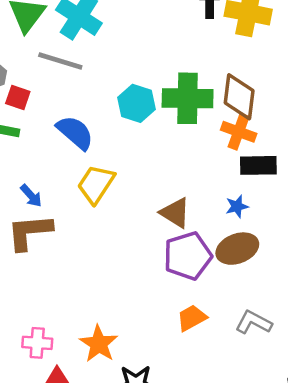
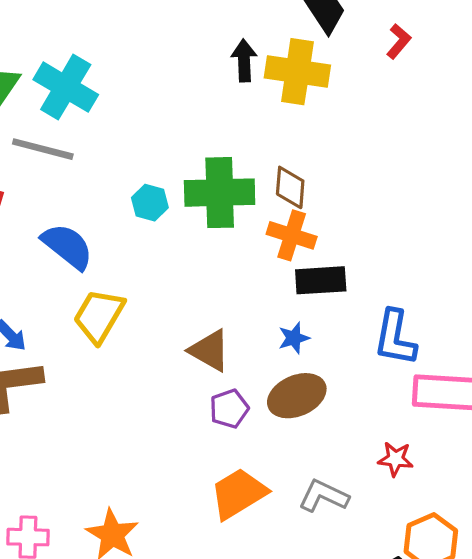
brown diamond: (239, 97) -> (290, 187), size x0.7
cyan hexagon: (136, 103) -> (150, 203), size x0.7
purple pentagon: (188, 256) -> (229, 409), size x0.6
orange trapezoid: (192, 318) -> (238, 494), size x1.4

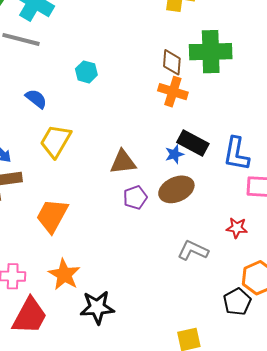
green cross: (220, 193) -> (211, 52), moved
blue semicircle: (67, 246) -> (36, 99), size x0.7
black rectangle: (321, 280) -> (193, 143), moved, turned 32
brown triangle: (209, 350) -> (123, 162), turned -36
orange trapezoid: (238, 494) -> (52, 216), moved, turned -30

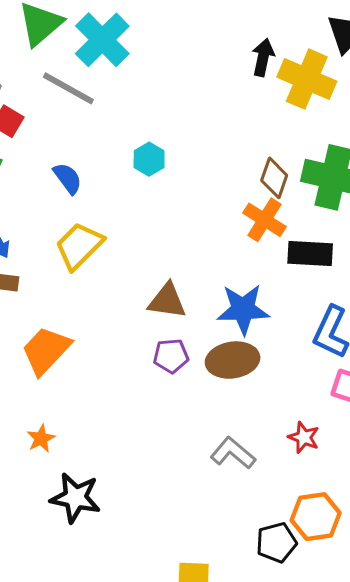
black rectangle: (193, 143) -> (310, 253), moved, turned -40
blue star: (174, 154) -> (243, 309), size x1.8
orange star: (64, 275) -> (41, 439), size x0.6

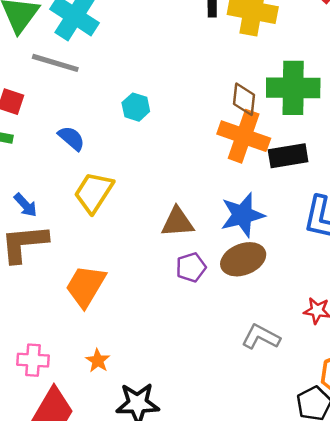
orange cross: (264, 220) -> (244, 136), size x1.4

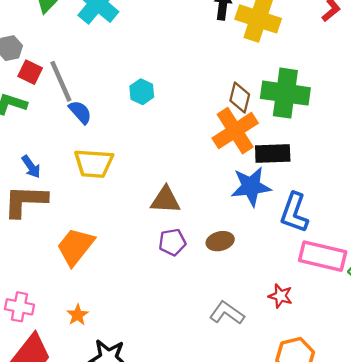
gray line: (55, 63) -> (61, 81), moved, turned 42
orange cross: (244, 136) -> (235, 131), turned 30
yellow trapezoid: (94, 192) -> (94, 163), turned -126
blue star: (242, 215) -> (251, 186), moved
brown ellipse: (243, 259) -> (220, 241), size x0.7

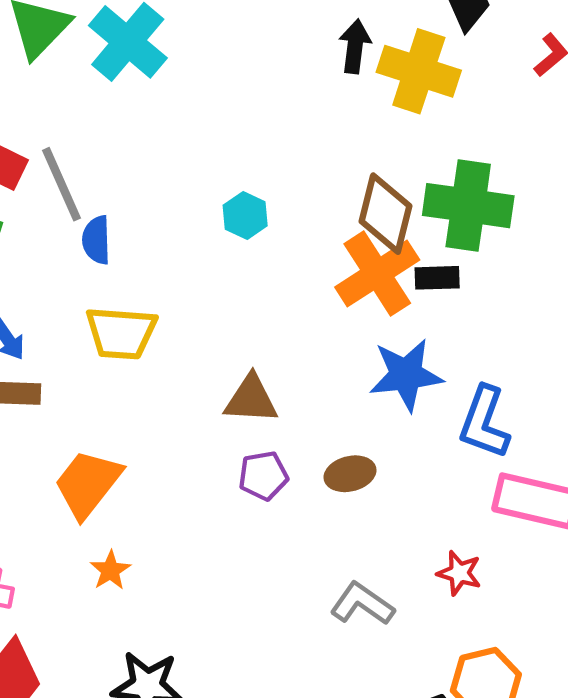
cyan hexagon: (142, 92) -> (245, 215), moved
brown diamond: (240, 98) -> (386, 214), size x1.4
blue semicircle: (80, 112) -> (96, 240), turned -140
black rectangle: (273, 153) -> (437, 278), moved, size x0.7
orange star: (78, 315) -> (110, 570), moved

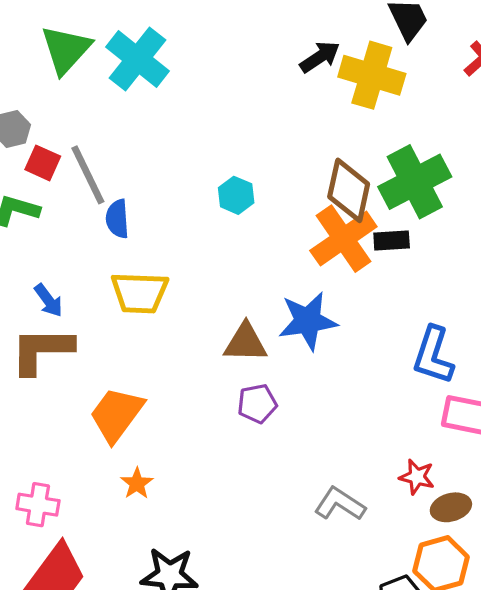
black arrow: (355, 46) -> (320, 57), turned 51
green cross: (468, 206) -> (415, 182), turned -34
blue star: (406, 375) -> (308, 321), moved
brown ellipse: (350, 474) -> (451, 507), moved

